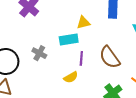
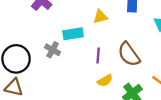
cyan rectangle: (69, 39) -> (73, 34), moved
yellow semicircle: (71, 77) -> (105, 81), moved

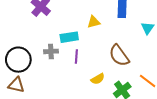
gray cross: (53, 50) -> (51, 51), turned -32
purple line: (98, 55) -> (76, 57), moved

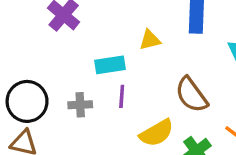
gray cross: (51, 51) -> (80, 105), moved
yellow semicircle: (98, 79) -> (157, 133), size x1.5

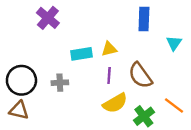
yellow triangle: (150, 40) -> (109, 49), moved
purple line: (122, 96) -> (109, 75), moved

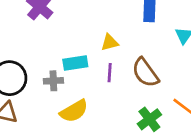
cyan rectangle: (81, 54) -> (75, 63), moved
yellow semicircle: (115, 103) -> (74, 111), moved

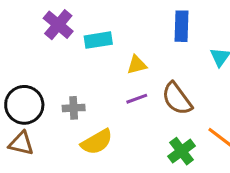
cyan rectangle: (75, 63) -> (98, 40), moved
purple line: (110, 73) -> (137, 99), turned 66

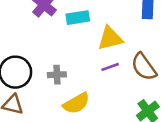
yellow triangle: (137, 65) -> (110, 38), size x1.5

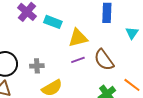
cyan rectangle: (78, 18) -> (53, 22), turned 30

